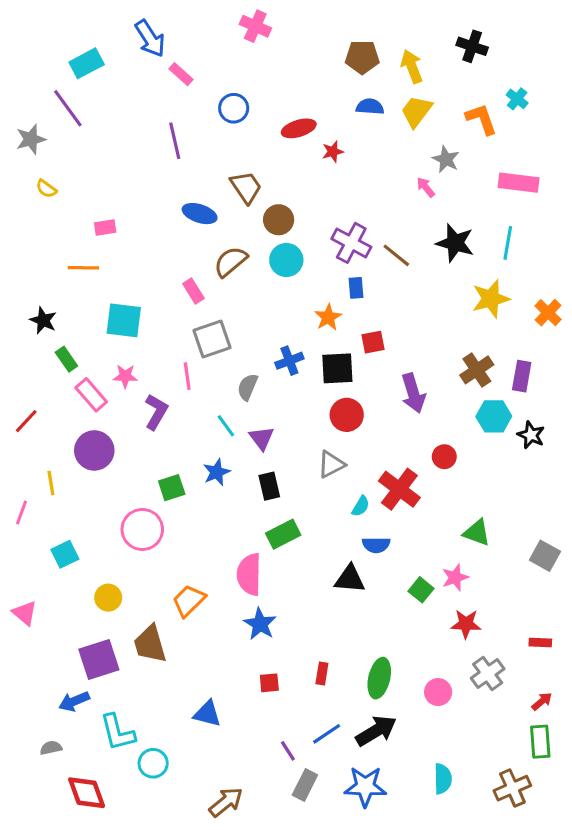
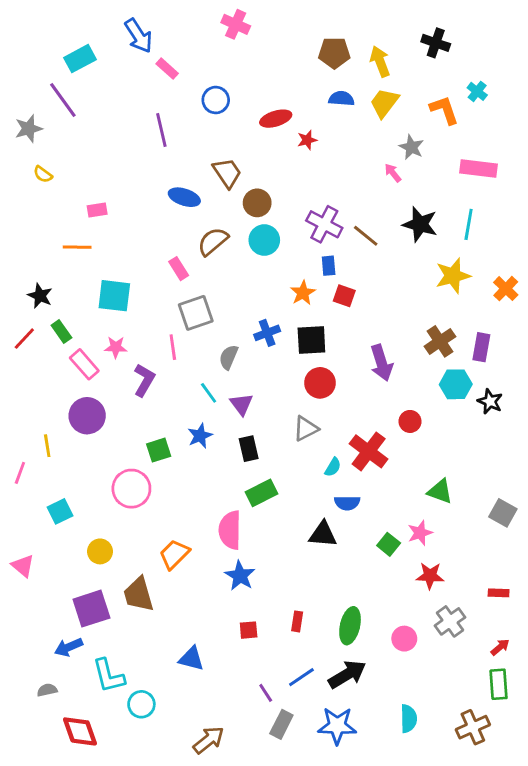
red square: (373, 342) -> (344, 296), moved, turned 30
red line: (26, 421) -> (24, 339), moved

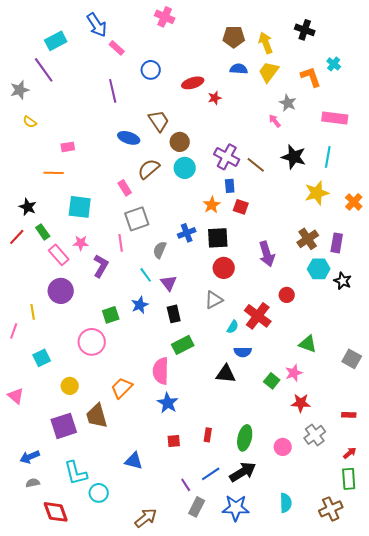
blue arrow: (69, 647) -> (30, 457), moved

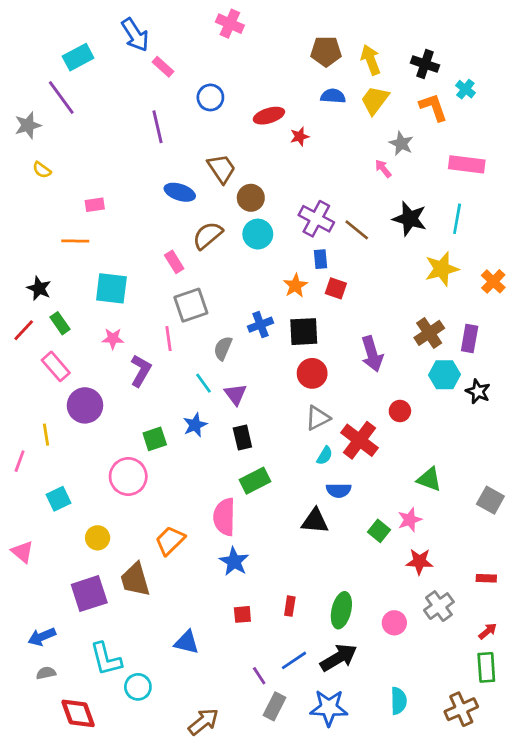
black cross: (305, 30) -> (425, 64), moved
pink rectangle: (59, 255) -> (56, 366), moved
gray triangle: (214, 300) -> (318, 418), moved

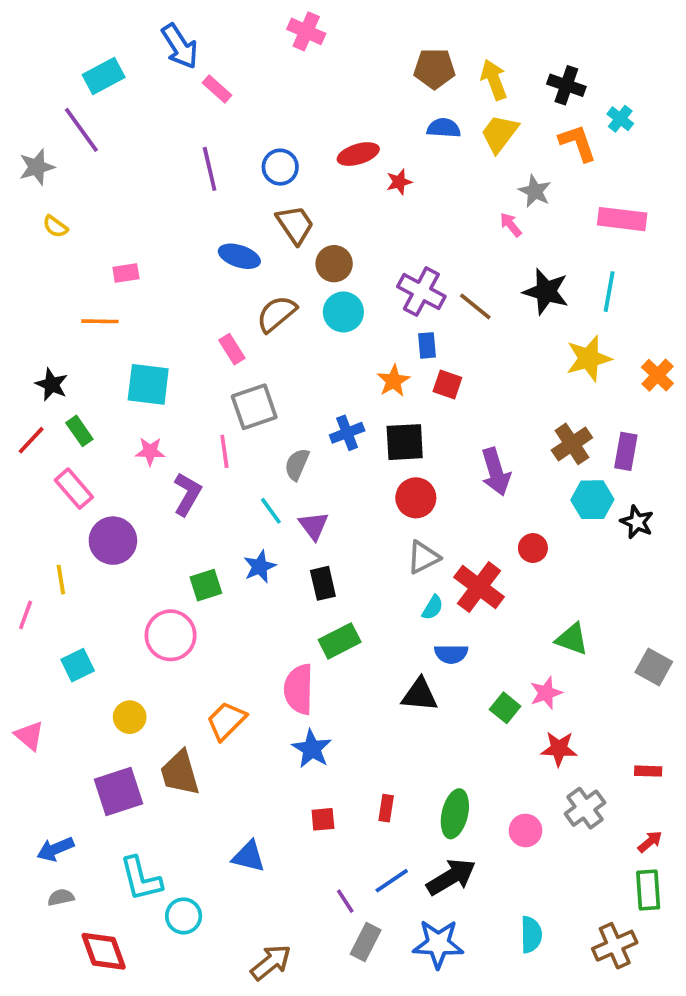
blue circle: (210, 97) -> (280, 167), moved

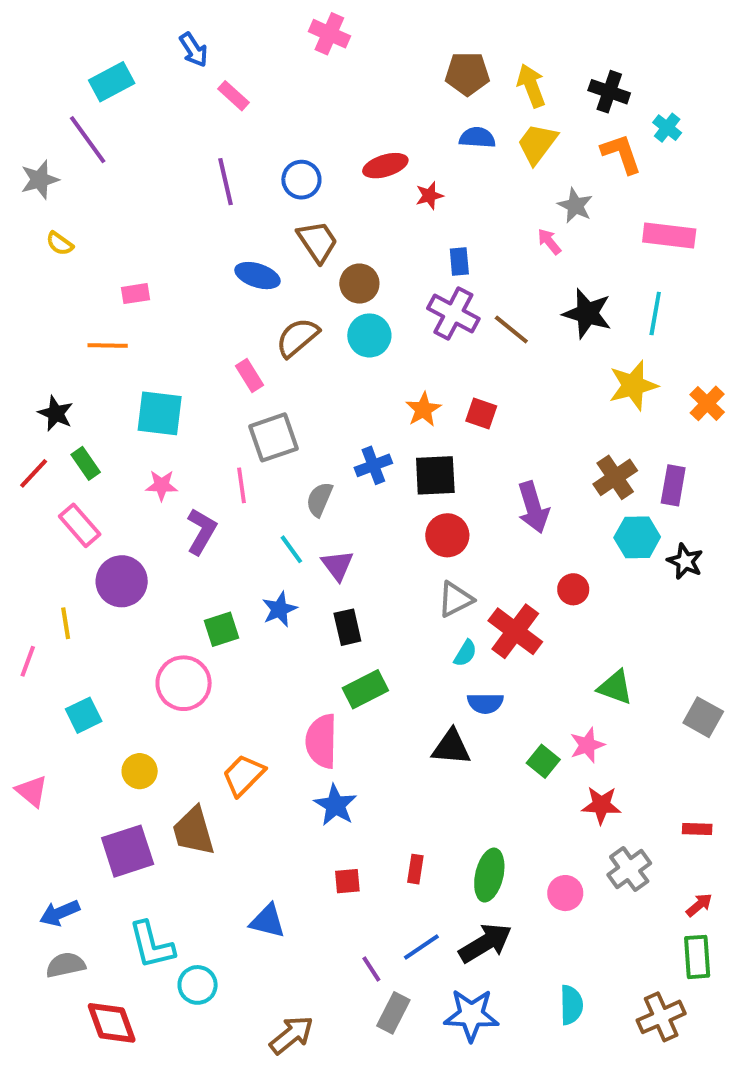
blue arrow: (180, 46) -> (194, 50), size x0.7
blue rectangle: (427, 345) -> (459, 262), moved
gray semicircle: (61, 897) -> (66, 965), size x1.4

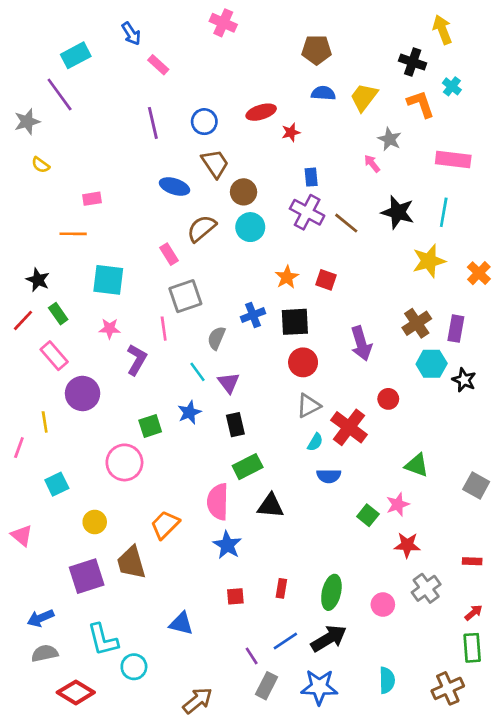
yellow arrow: (531, 86) -> (442, 30), moved
black triangle: (451, 747) -> (271, 506), moved
red diamond: (112, 1023) -> (76, 692), turned -39

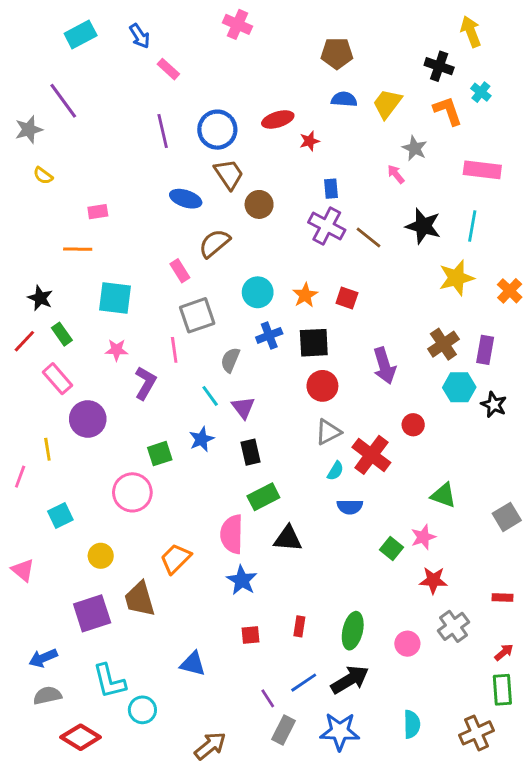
cyan rectangle: (76, 55) -> (81, 35), moved
blue circle: (204, 122) -> (217, 130), size x1.4
cyan circle: (250, 227) -> (258, 292), moved
gray square: (476, 485) -> (507, 517), turned 30

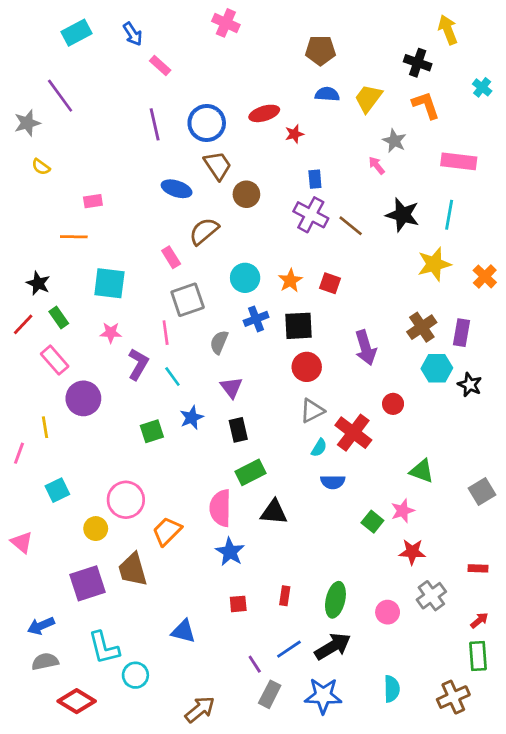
cyan cross: (481, 92) -> (482, 87), moved
cyan line: (210, 396) -> (172, 376), moved
pink circle: (132, 492) -> (126, 500), moved

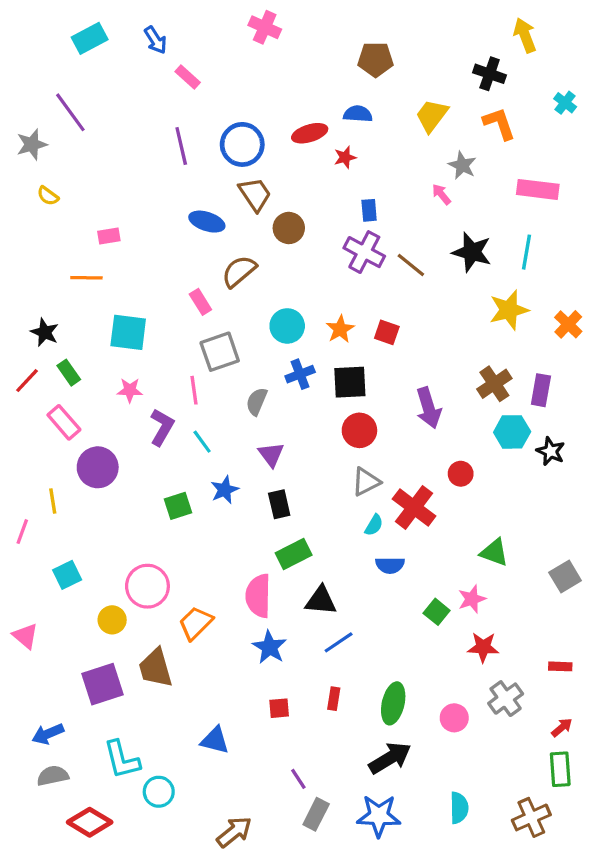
blue semicircle: (327, 94) -> (358, 114), moved
blue line: (289, 649) -> (339, 642), moved

